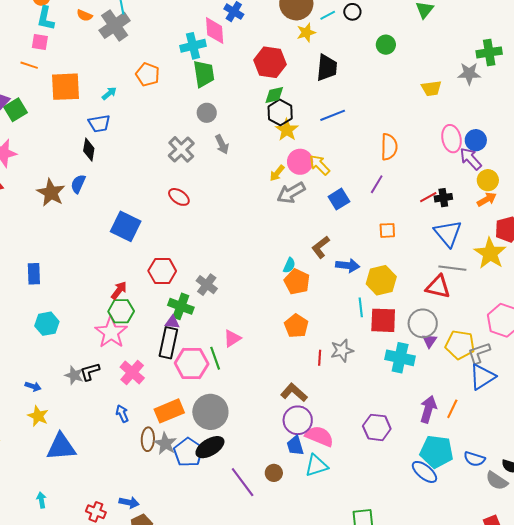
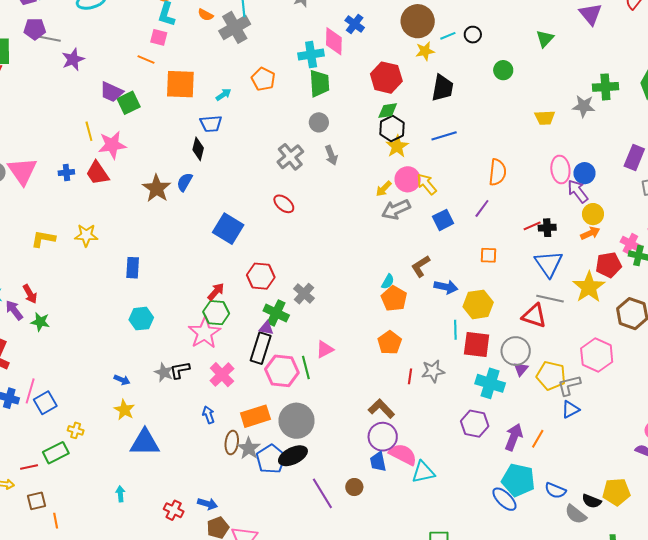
blue triangle: (482, 377) -> (570, 409), size x0.7
purple hexagon: (377, 427) -> (475, 424), moved
cyan triangle: (316, 466) -> (423, 472), moved

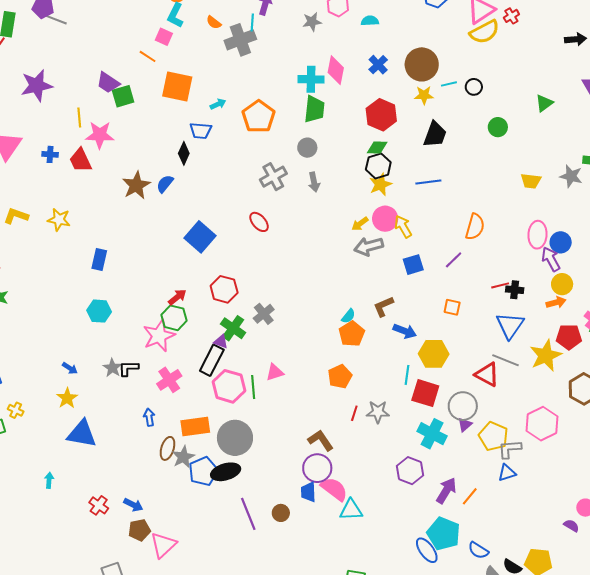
blue cross: (355, 24) -> (378, 65), moved
purple star: (73, 59) -> (37, 85), moved, size x1.4
orange pentagon: (263, 79) -> (259, 117), moved, size x1.4

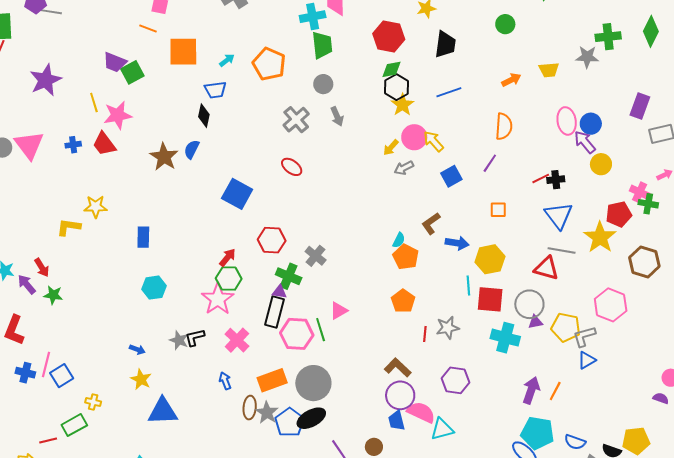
yellow L-shape: (16, 216) -> (69, 227), moved
gray arrow: (369, 246) -> (404, 168), size x0.7
orange arrow: (556, 302) -> (511, 80), moved
purple triangle: (465, 425) -> (535, 322), turned 42
purple hexagon: (410, 471) -> (455, 380), moved

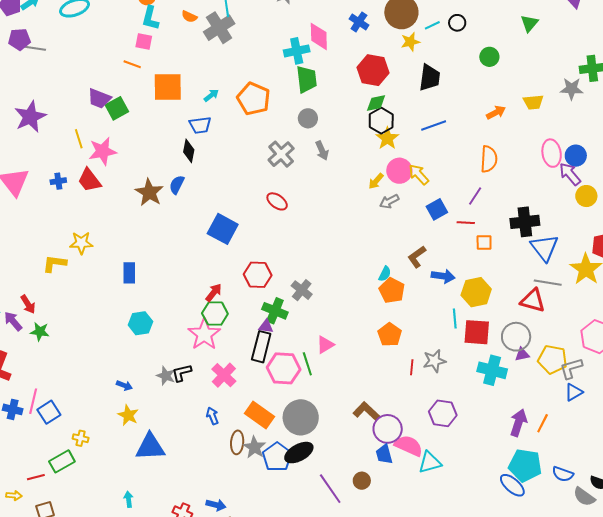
red line: (541, 178) -> (466, 223), moved, turned 30
black cross: (556, 180) -> (525, 222), moved, size x1.6
brown L-shape: (398, 367) -> (366, 411), moved
orange rectangle: (272, 380) -> (259, 415), turned 56

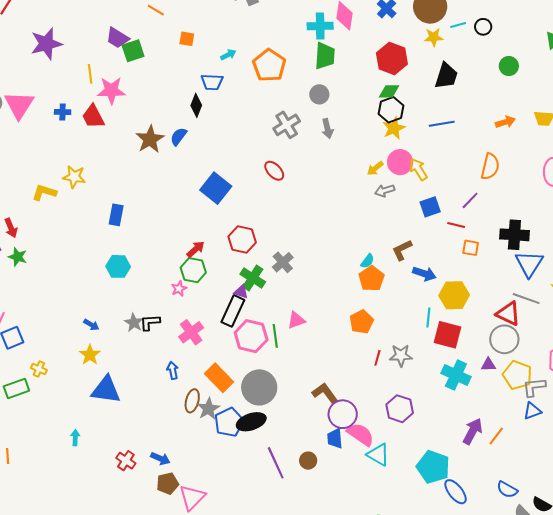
orange square: (168, 87) -> (187, 39), size x0.5
pink star: (204, 334) -> (179, 289), size x0.5
gray circle: (516, 337) -> (504, 339), moved
cyan triangle: (430, 462) -> (378, 455), turned 35
cyan pentagon: (525, 465) -> (433, 467), moved

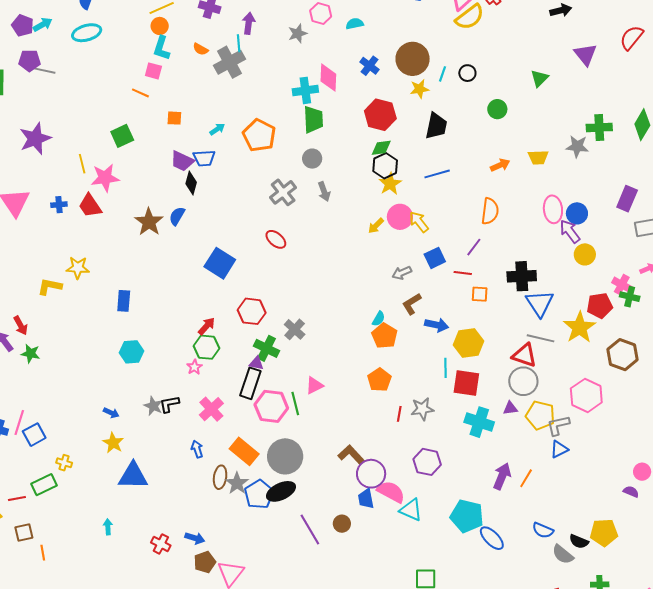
cyan line: (458, 25) -> (442, 74), turned -49
purple trapezoid: (117, 38) -> (182, 161), moved
gray arrow: (385, 191) -> (402, 273), moved

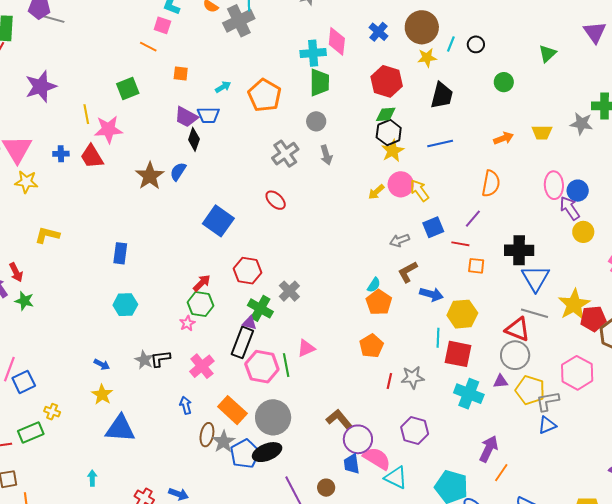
yellow star: (78, 268) -> (26, 182), moved
red pentagon: (600, 306) -> (593, 319), moved
orange line: (526, 478) -> (501, 473), moved

